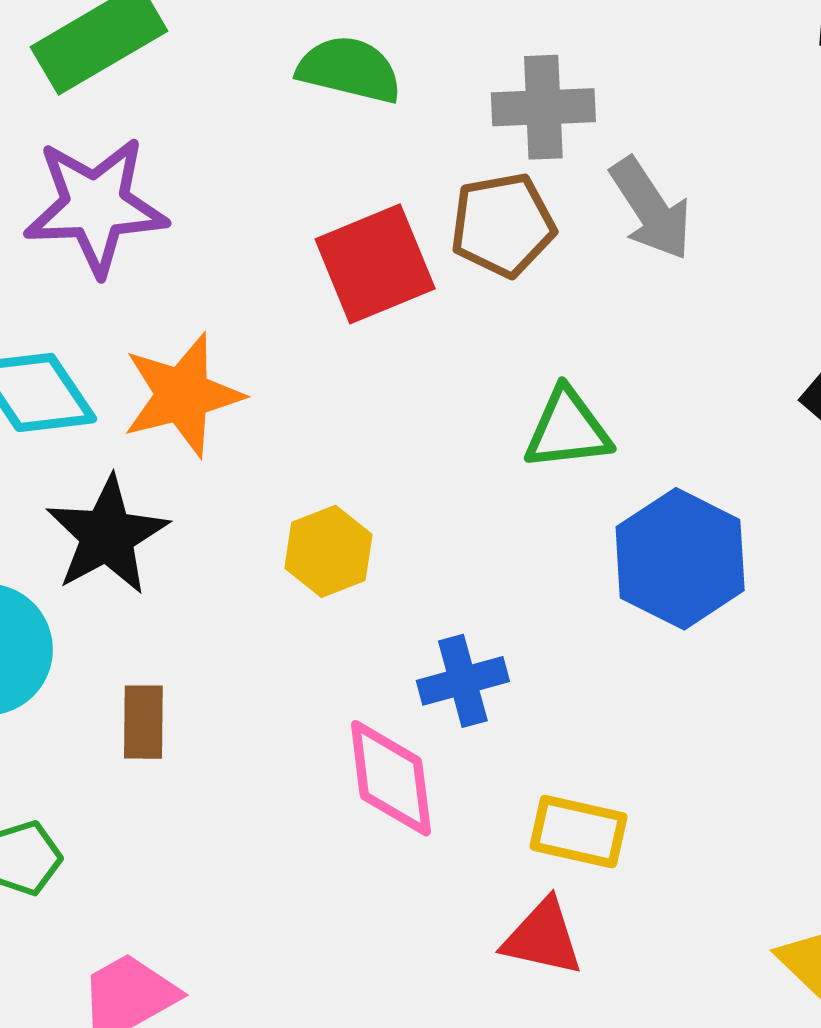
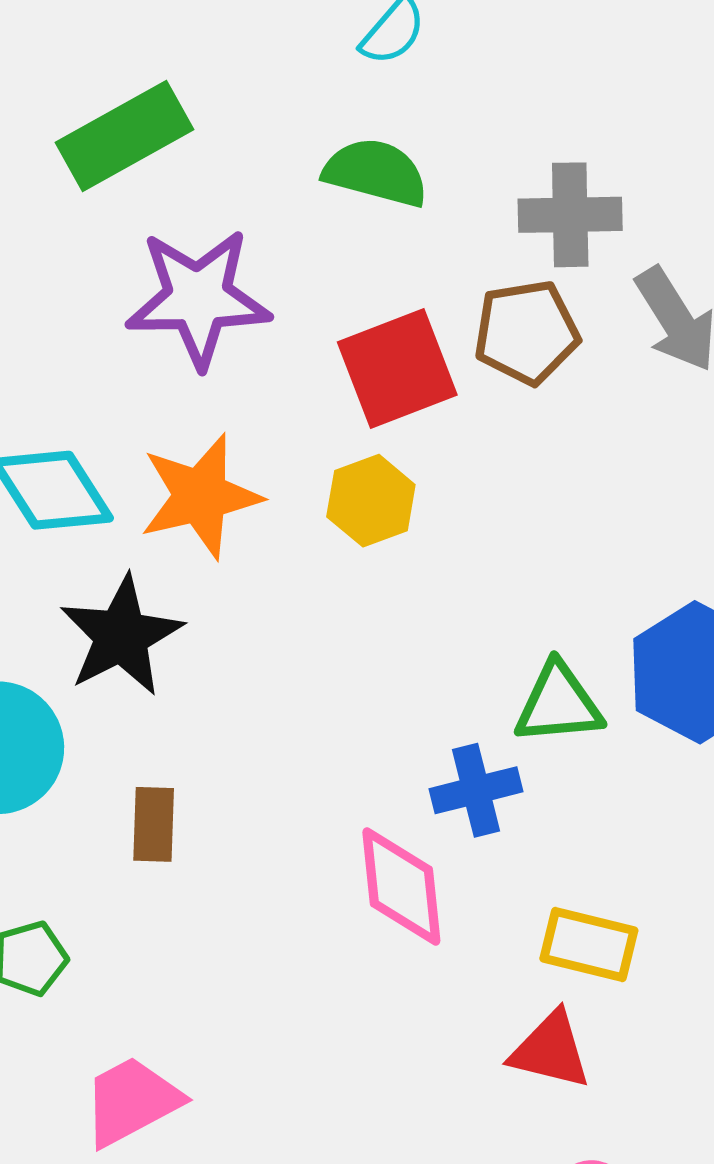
purple star: (96, 206) -> (198, 298), moved
green triangle: (568, 429) -> (558, 704), moved
yellow hexagon: (328, 551) -> (371, 501), moved

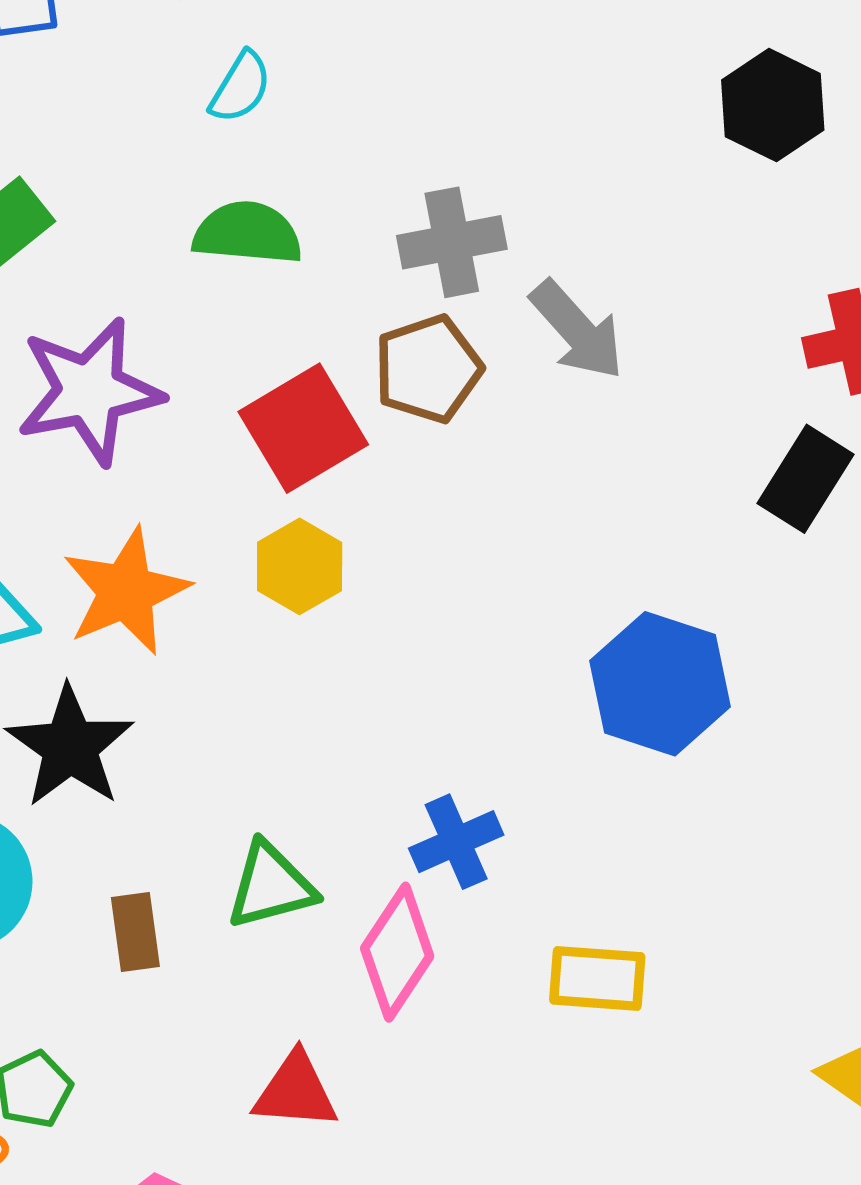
green triangle: (558, 704) -> (271, 886), moved
pink diamond: (401, 887) -> (397, 952), turned 49
red triangle: (550, 1050) -> (296, 1091), moved

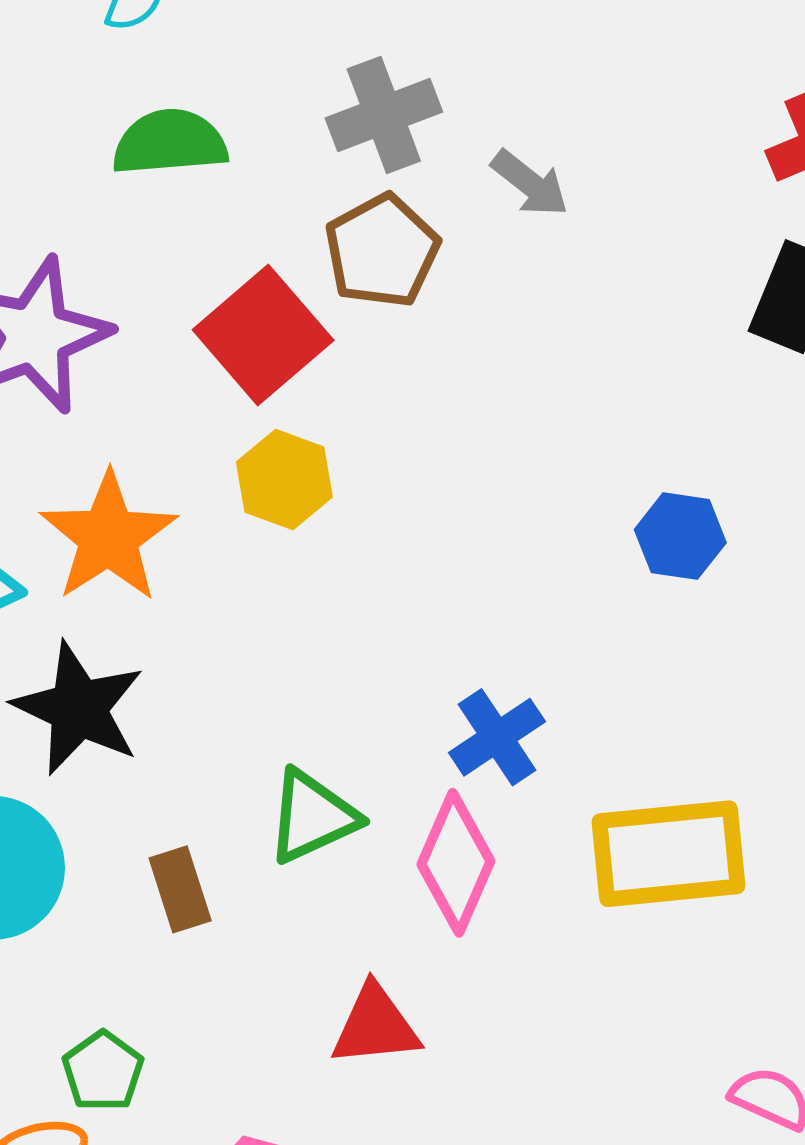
gray arrow: (577, 330) -> (530, 183), size x0.7
blue hexagon: (660, 684) -> (680, 536), size x0.6
yellow rectangle: (597, 978) -> (669, 854), size x1.5

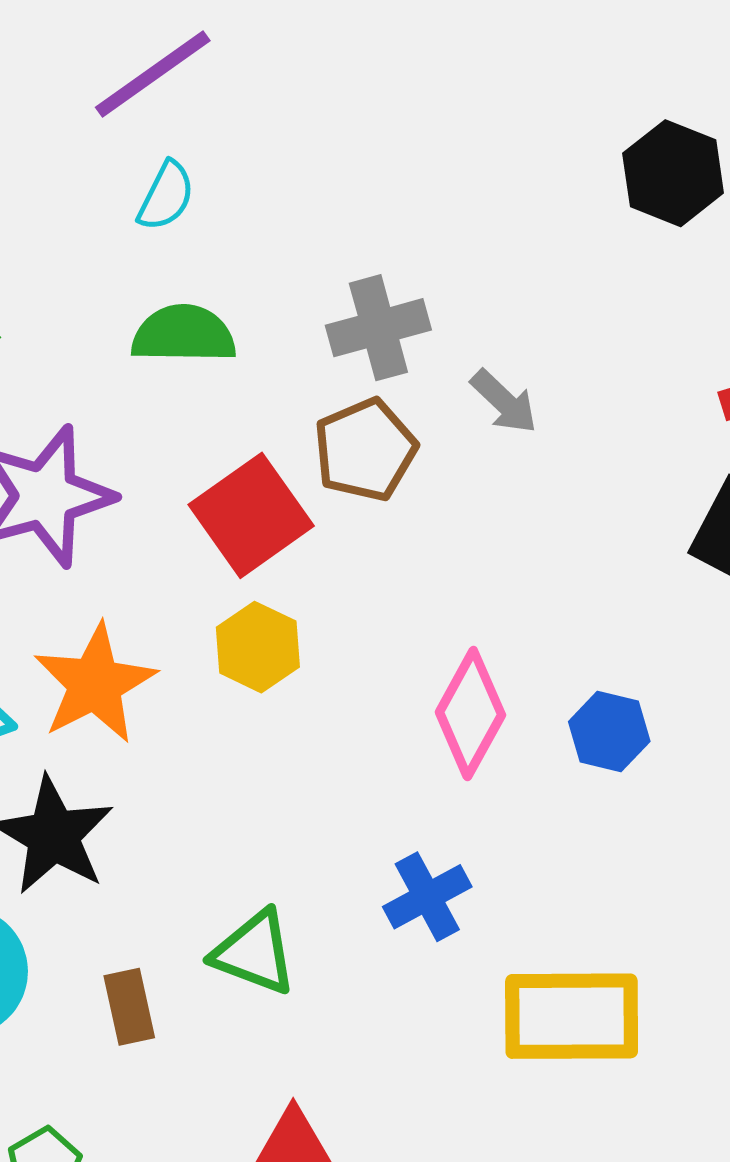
green triangle: (312, 817) -> (254, 953), turned 40
pink diamond: (456, 863) -> (470, 713), moved

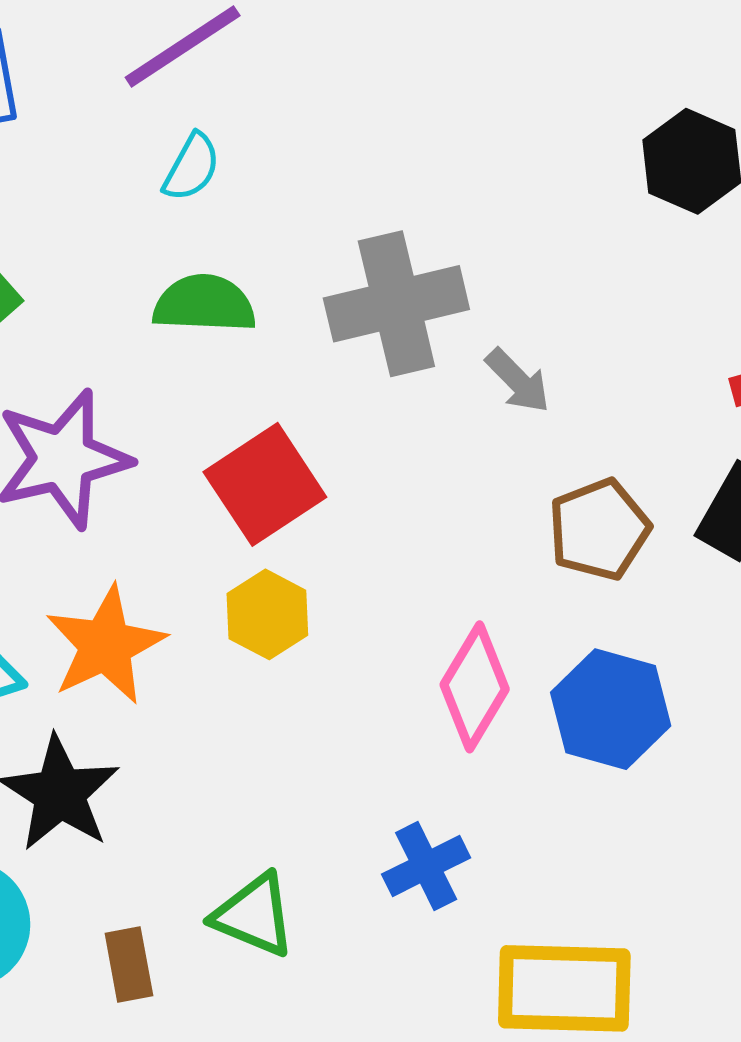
gray cross: (378, 328) -> (396, 304), size x1.4
brown pentagon: (365, 450) -> (599, 529), moved
blue hexagon: (609, 732) -> (611, 709), size x1.5

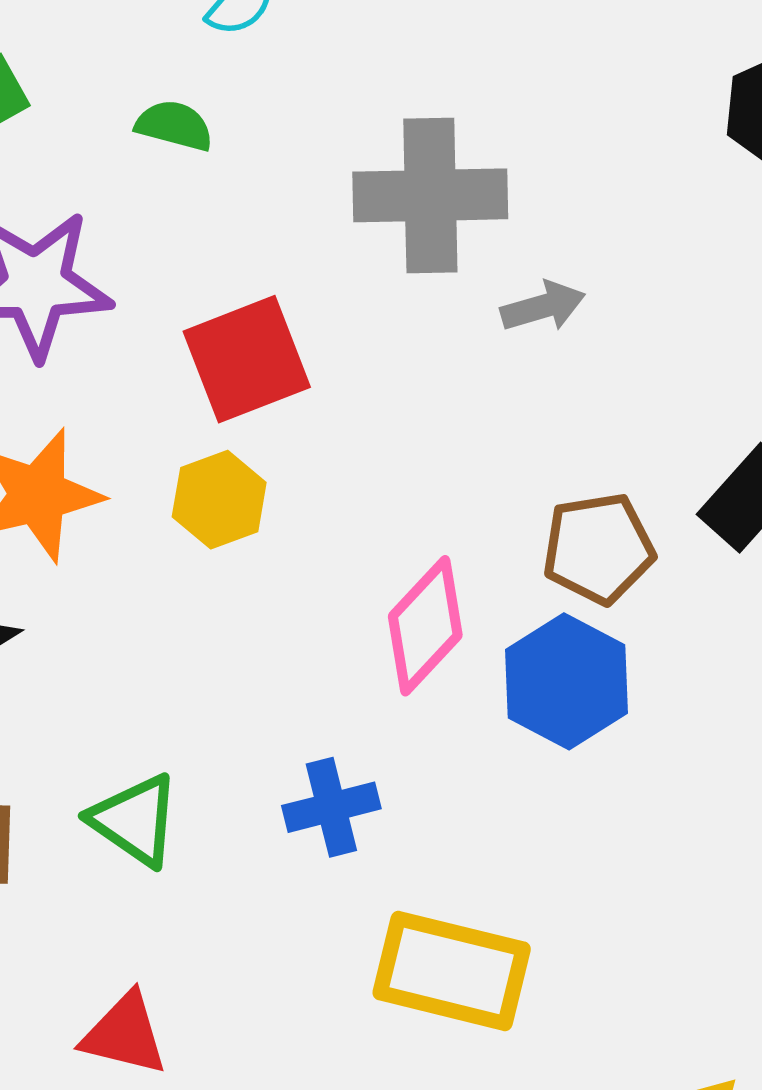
green semicircle: (204, 304) -> (174, 126), moved, size x0.7
gray arrow: (518, 381) -> (543, 306), turned -74
brown pentagon: (599, 529) -> (598, 548), moved

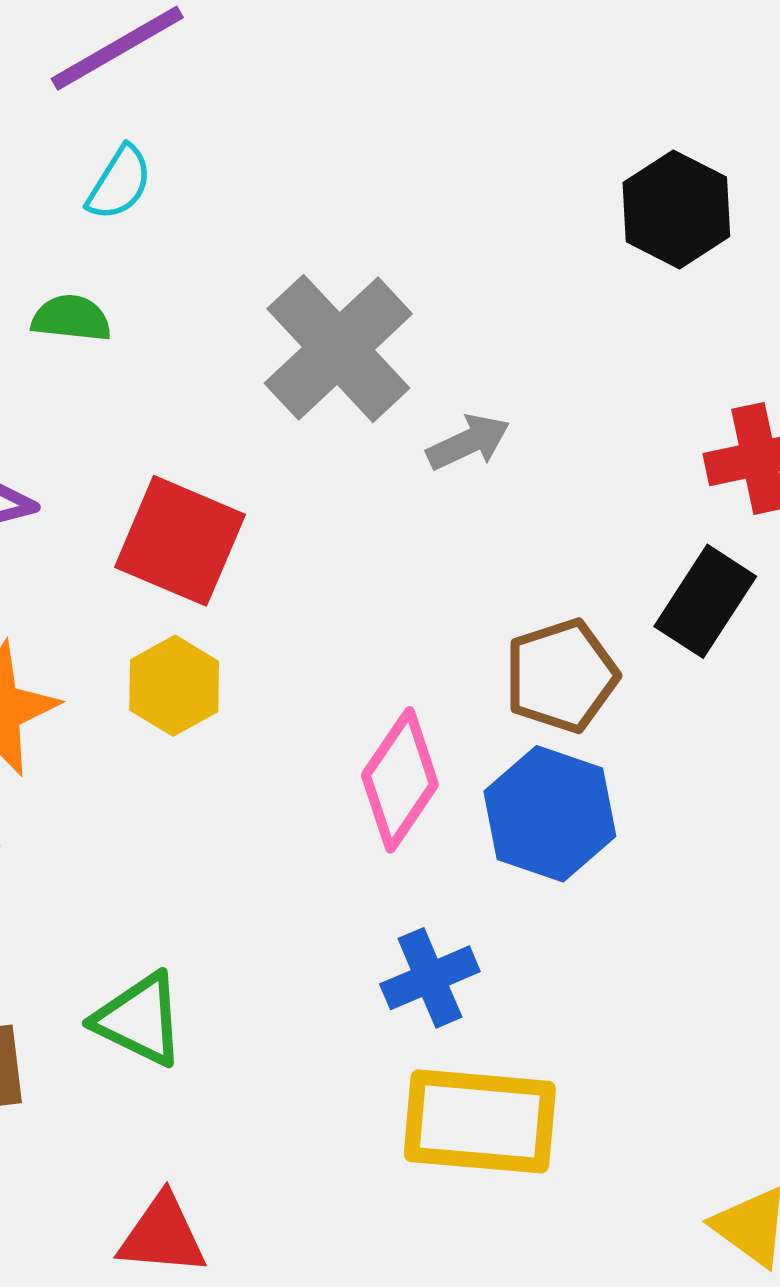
gray cross: (430, 195) -> (338, 348), turned -33
red square: (247, 359) -> (180, 541), turned -37
blue cross: (331, 807) -> (430, 978), moved

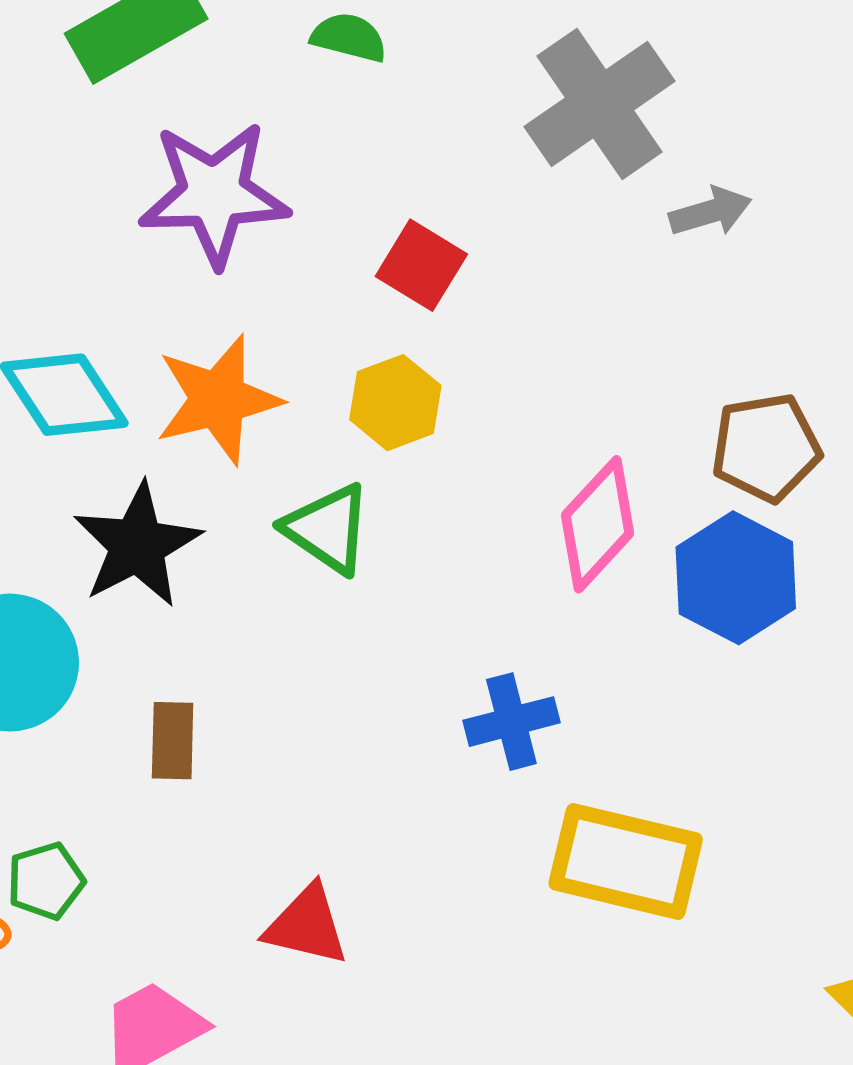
red square: (180, 541) -> (421, 265), size x0.7
blue cross: (430, 978) -> (511, 722), moved
green triangle: (139, 1020) -> (328, 529), moved

